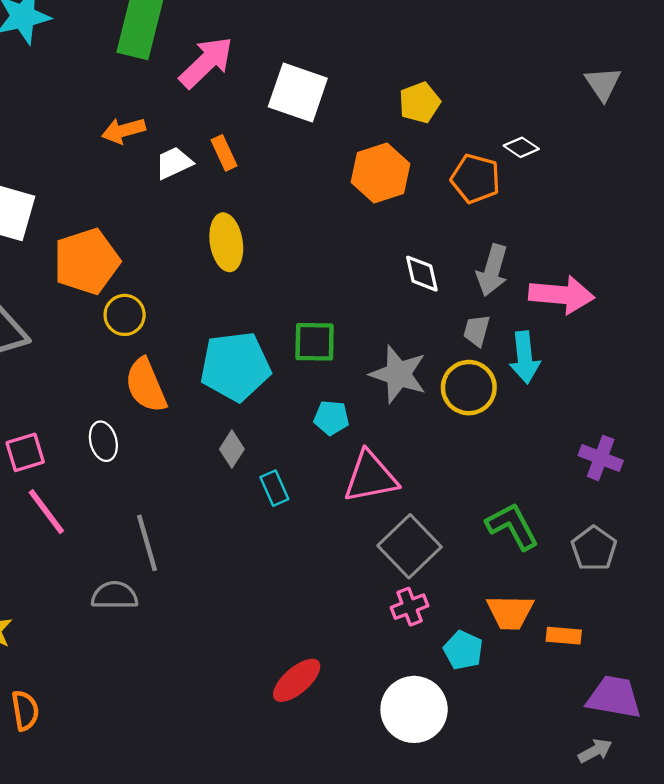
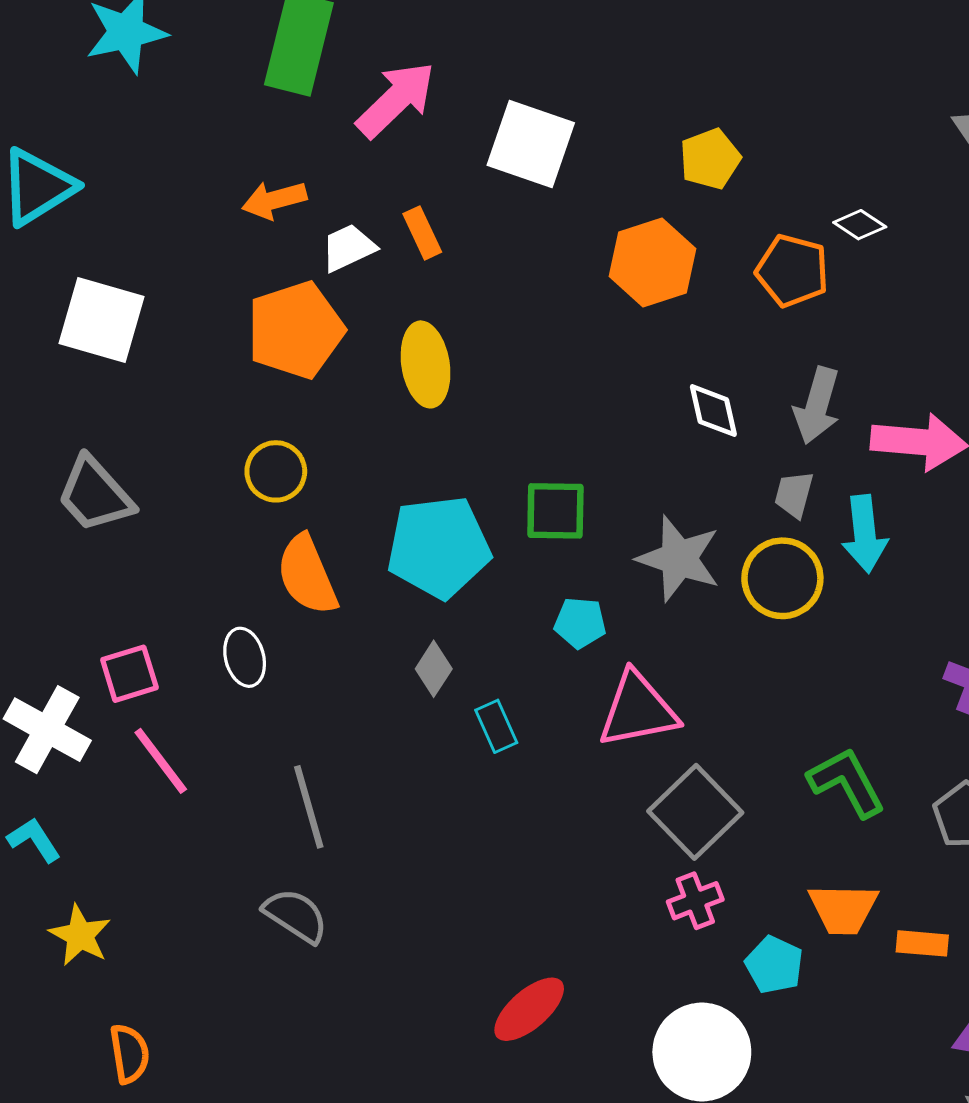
orange pentagon: (87, 261) -> (296, 330), moved
gray semicircle: (115, 595) -> (296, 915), moved, turned 33

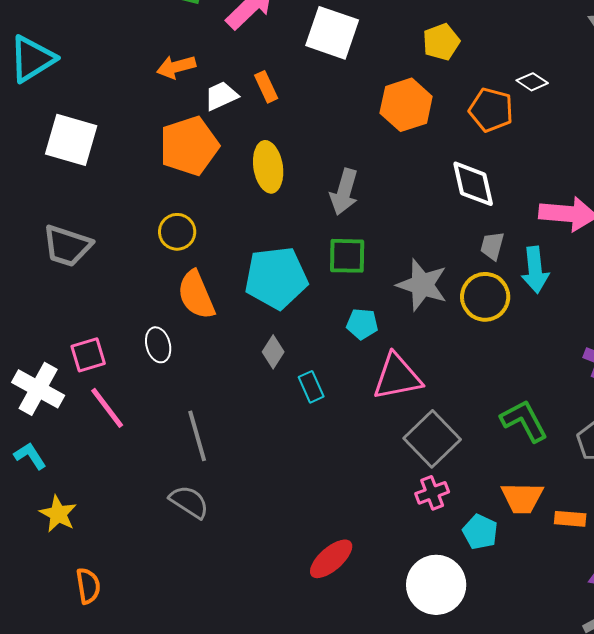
gray arrow: (817, 406) -> (344, 192), moved
white diamond: (713, 411) -> (473, 184), moved, size x1.4
gray trapezoid: (95, 494) -> (67, 246), turned -30

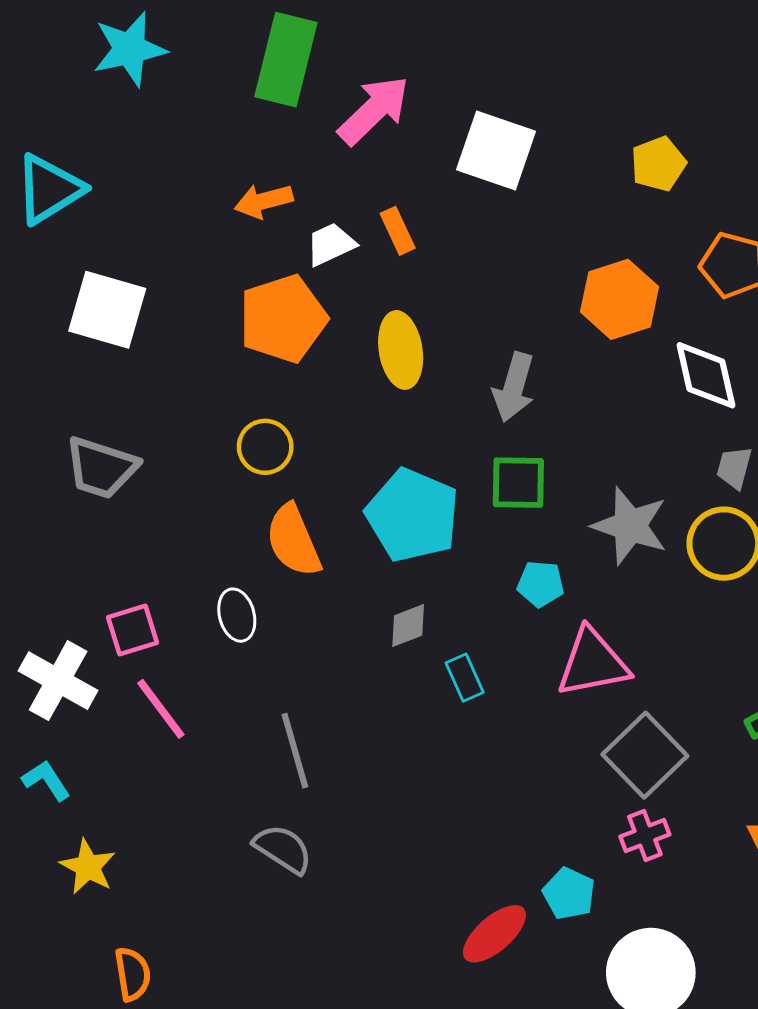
orange hexagon: (406, 105) -> (620, 299), moved
cyan pentagon: (276, 278) -> (413, 515), turned 30
gray diamond: (273, 352) -> (408, 626), turned 36
cyan pentagon: (480, 532) -> (569, 894), moved

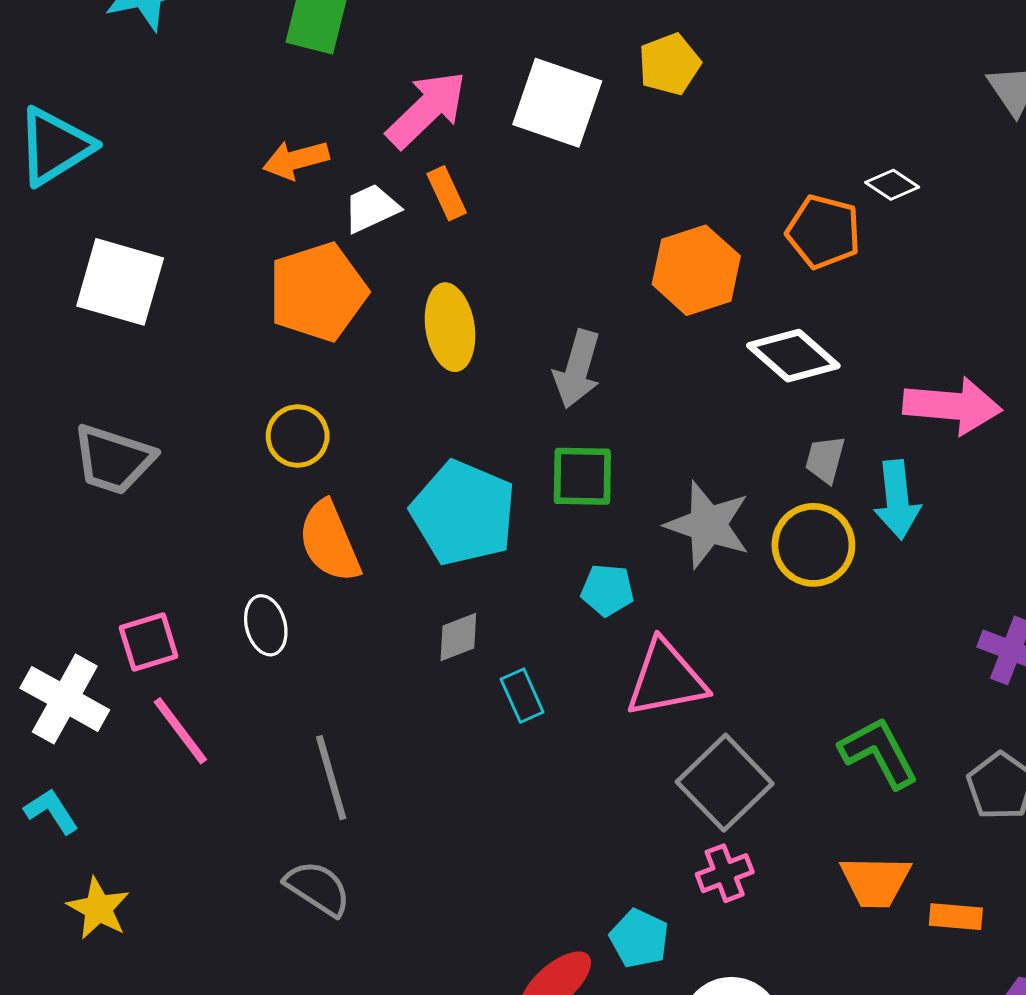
pink arrow: (374, 110) -> (427, 109), moved
yellow pentagon: (658, 164) -> (669, 64), moved
white diamond: (706, 375) -> (793, 356), turned -36

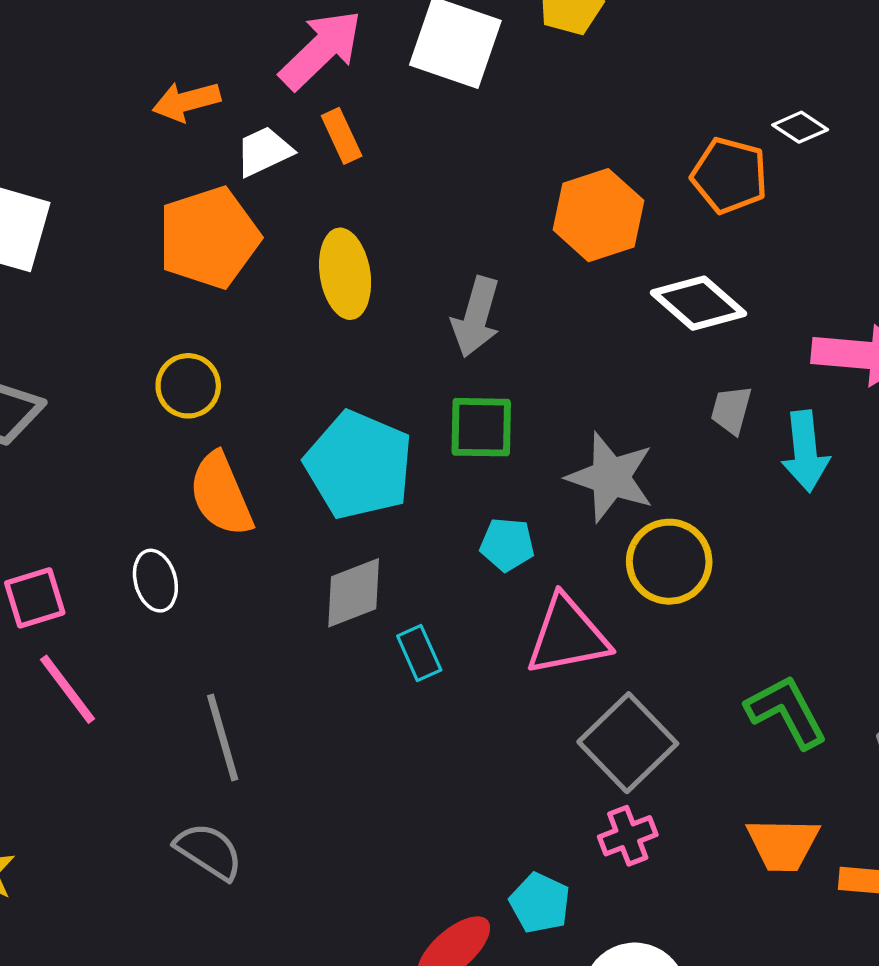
yellow circle: (813, 545) -> (669, 562), moved
gray diamond: (458, 637) -> (354, 593), size x1.4

